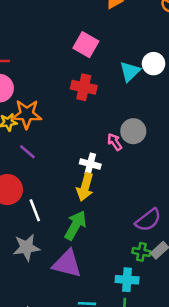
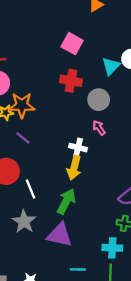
gray circle: (133, 131) -> (99, 100), moved
gray star: (26, 247) -> (24, 222), turned -30

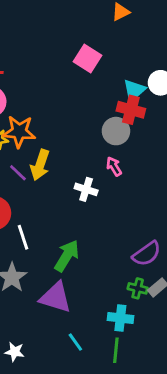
red cross: (71, 81) -> (131, 110), moved
yellow arrow: (74, 168) -> (40, 165), moved
cyan line: (78, 269) -> (75, 342), turned 49

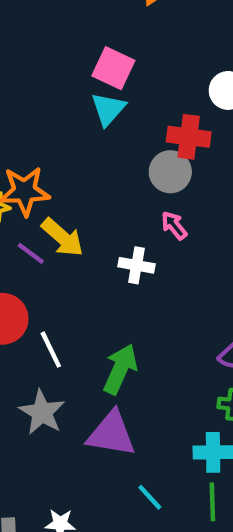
cyan triangle: (134, 90) -> (108, 109), moved
yellow arrow: (40, 165) -> (63, 237), turned -60

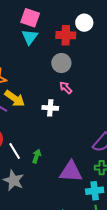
red cross: (189, 137) -> (66, 35), moved
green arrow: (120, 369) -> (37, 156), moved, size x0.6
purple triangle: (111, 434) -> (71, 172), moved

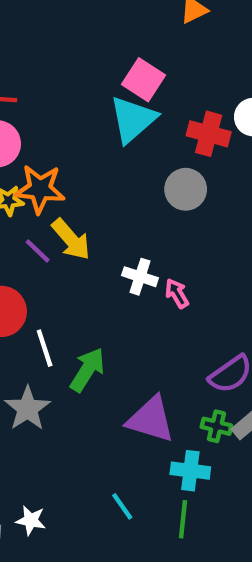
cyan triangle: (30, 37) -> (133, 119), size x1.4
pink arrow: (66, 88) -> (177, 293), moved
green arrow: (37, 156) -> (87, 370), size x1.5

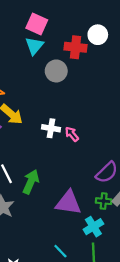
cyan triangle: (133, 119) -> (34, 46), size x0.7
gray circle: (186, 189) -> (56, 71), moved
cyan cross: (190, 471) -> (93, 227), turned -30

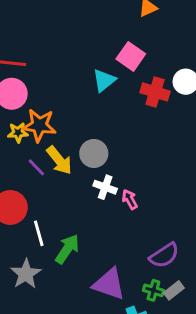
pink square: (37, 24) -> (131, 56), moved
gray circle: (56, 71) -> (94, 153), moved

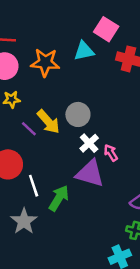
cyan triangle: (104, 80) -> (84, 51), turned 30
orange star: (39, 125) -> (45, 62), moved
white cross: (105, 187) -> (89, 143), turned 30
purple triangle: (109, 284) -> (90, 173), moved

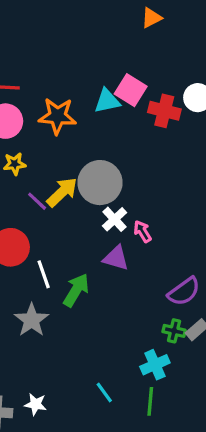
pink square: (106, 29) -> (131, 90), moved
gray circle: (78, 114) -> (100, 183), size x1.4
yellow arrow: (48, 122) -> (62, 192), turned -92
purple triangle: (90, 173) -> (116, 258), size x0.7

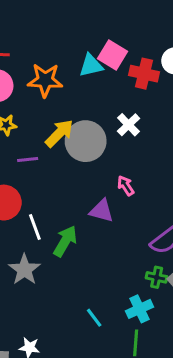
yellow arrow: (62, 192) -> (59, 133), moved
purple line: (37, 201) -> (28, 159), turned -48
white cross: (115, 219) -> (129, 125), moved
cyan line: (104, 392) -> (94, 318), moved

